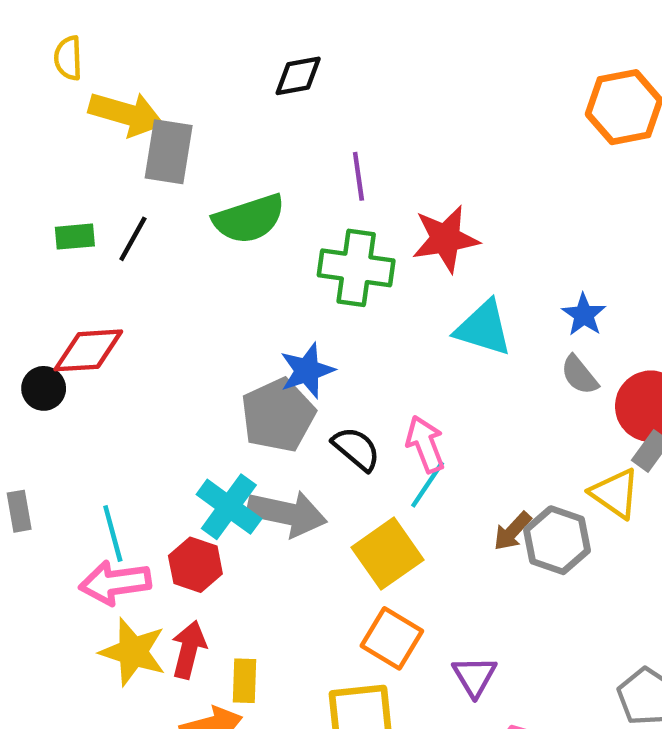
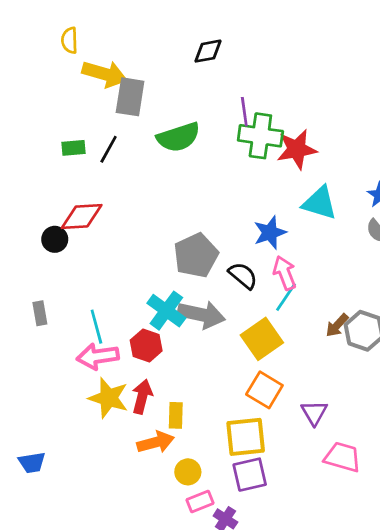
green cross: (356, 268) -> (260, 136), moved
blue star: (307, 371) -> (270, 233), moved

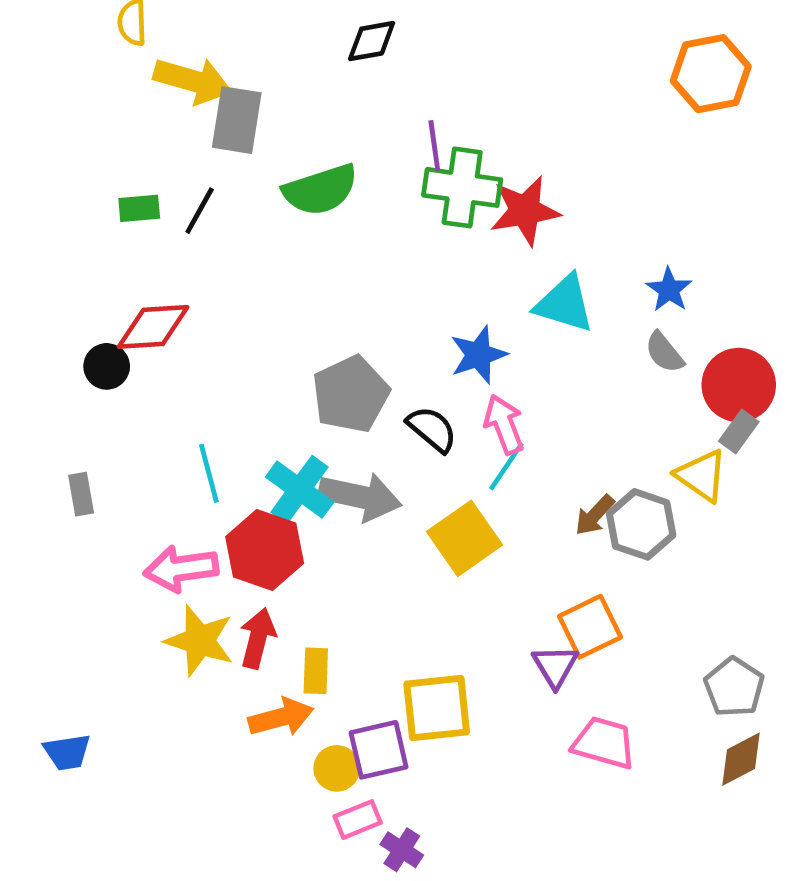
cyan line: (96, 327) -> (209, 473), moved
red hexagon: (146, 346) -> (265, 550), size x1.4
orange square: (264, 390) -> (590, 627), moved, turned 33
purple square: (250, 475) -> (379, 750), moved

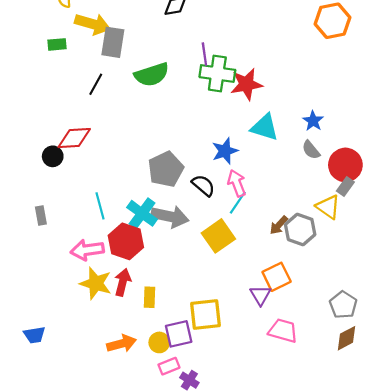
green rectangle: (139, 208) -> (57, 44), moved
orange arrow: (281, 717) -> (122, 344), moved

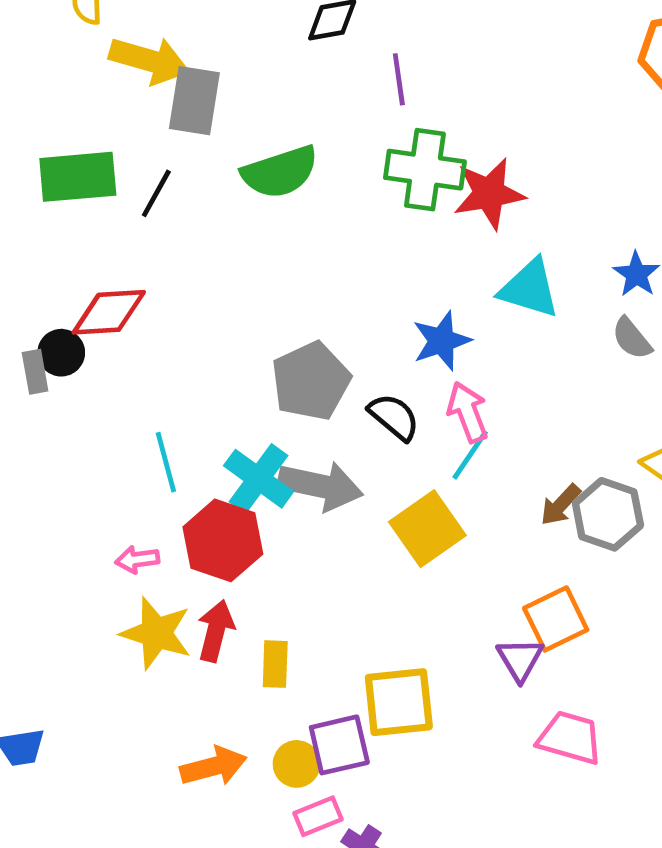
green rectangle: (57, 44) -> (78, 177), moved, size x1.8
purple line: (204, 54) -> (399, 79), moved
gray rectangle: (41, 216) -> (35, 372), moved
pink arrow: (87, 250) -> (137, 560), size x0.6

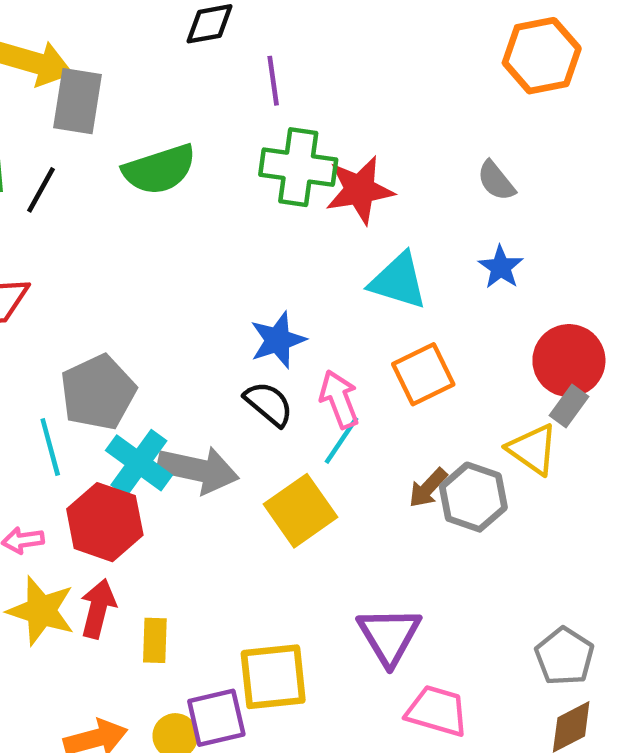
gray semicircle: (632, 338) -> (496, 181), moved
blue star: (442, 341) -> (278, 340), moved
gray pentagon: (311, 381) -> (98, 392), moved
orange square: (556, 619) -> (423, 374), moved
purple triangle: (520, 659) -> (389, 636), size x1.4

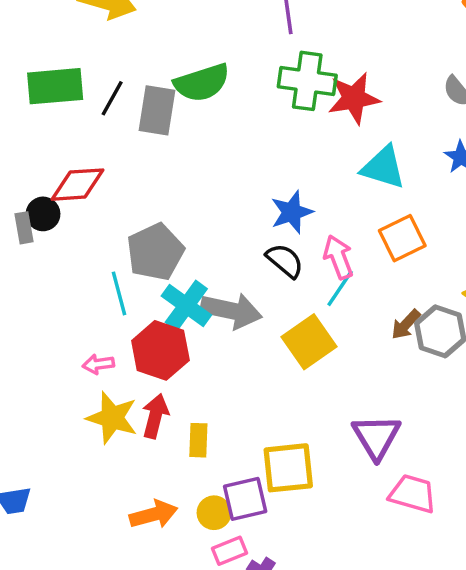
gray rectangle: (77, 101) -> (157, 110), moved

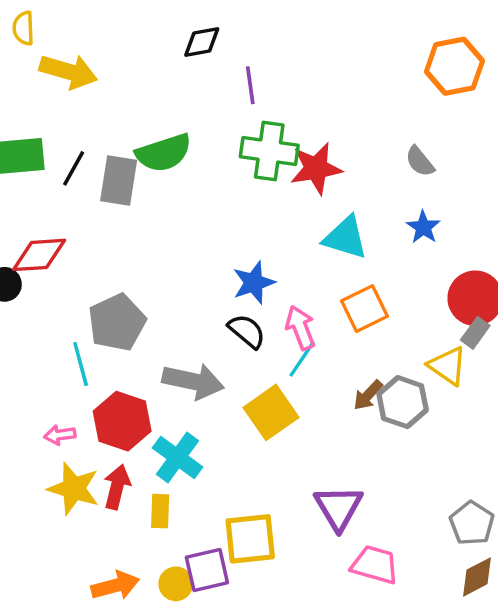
cyan cross: (186, 305) -> (178, 457), moved

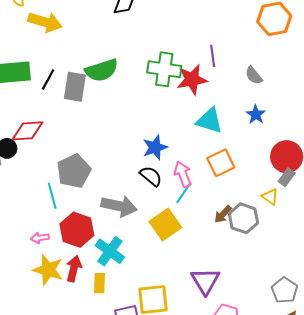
purple line: (250, 85) -> (213, 56), moved
yellow triangle: (448, 366) -> (270, 197), size x0.7

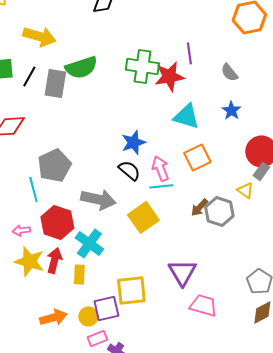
yellow arrow: (45, 22) -> (39, 36), moved
cyan line: (184, 193) -> (161, 186), turned 50

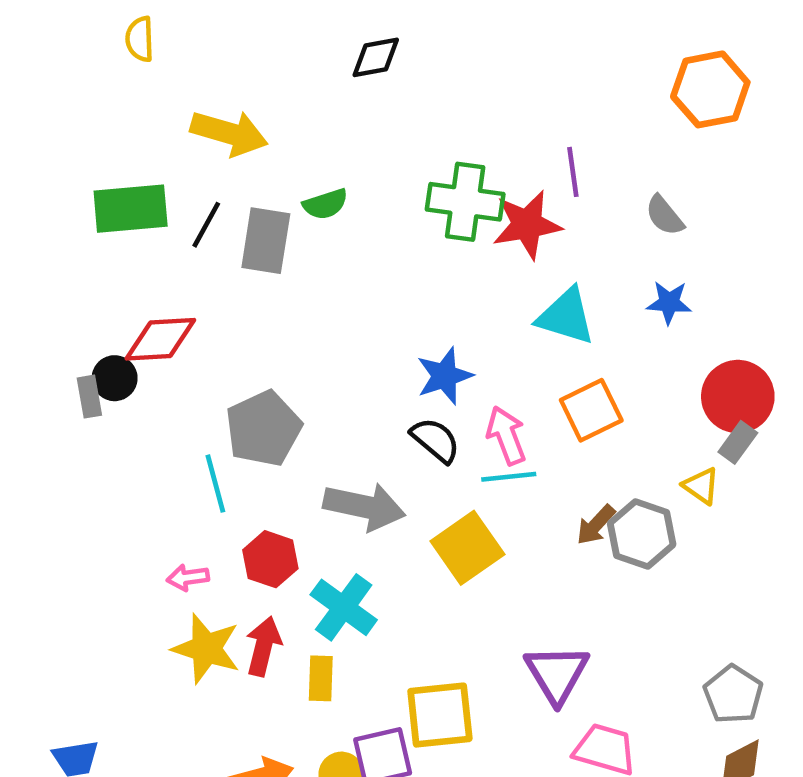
green semicircle: (81, 67) -> (325, 204), size x0.6
blue star: (231, 110) -> (669, 303), turned -30
red hexagon: (57, 222) -> (270, 559), size x0.7

